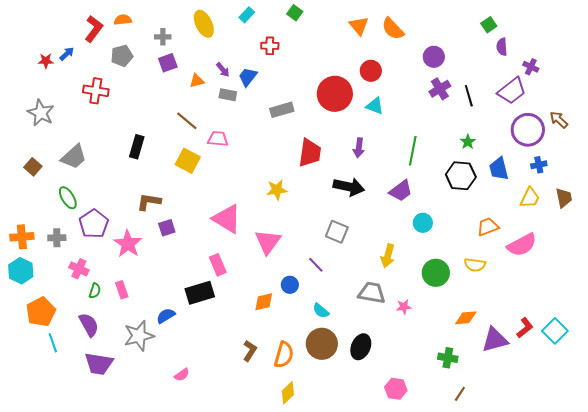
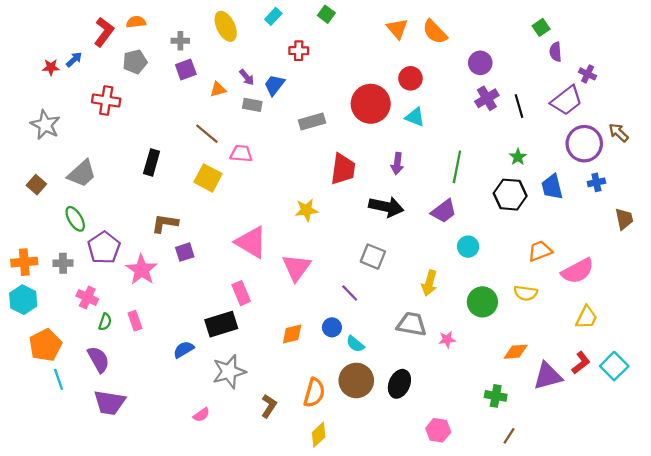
yellow trapezoid: (530, 198) -> (586, 317), moved
blue circle: (290, 285) -> (332, 327), moved
gray star: (139, 336) -> (229, 372), moved
brown L-shape: (250, 351) -> (269, 406), moved

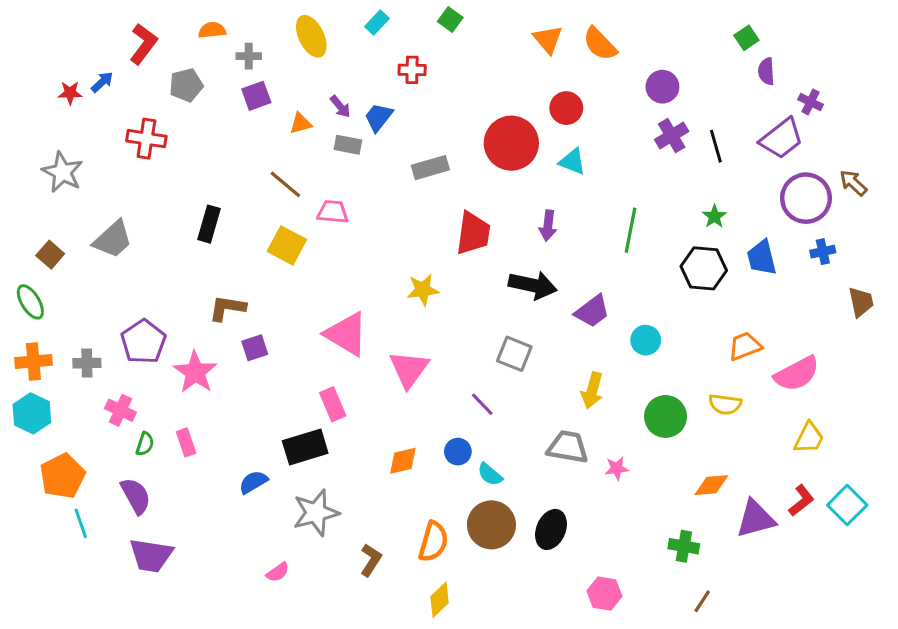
orange semicircle: (136, 22) -> (212, 30), moved
purple trapezoid: (444, 211) -> (592, 311), moved
green ellipse: (75, 219) -> (30, 302), moved

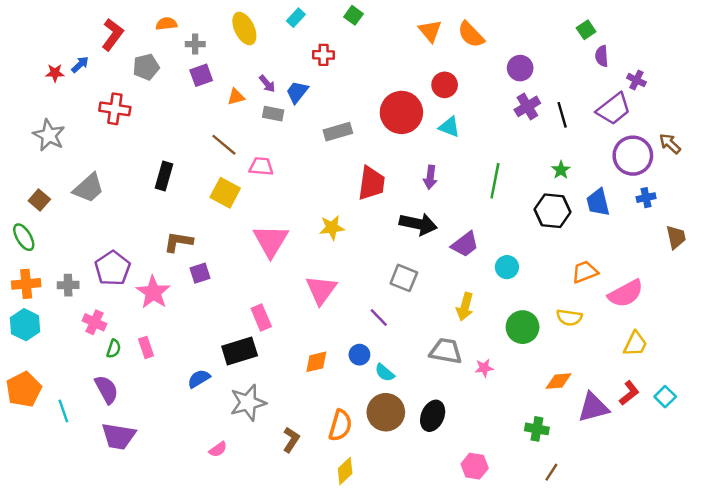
pink triangle: (346, 334) -> (271, 241), moved, turned 30
orange pentagon: (62, 476) -> (24, 389), moved
cyan square: (847, 505) -> (665, 397), size x0.7

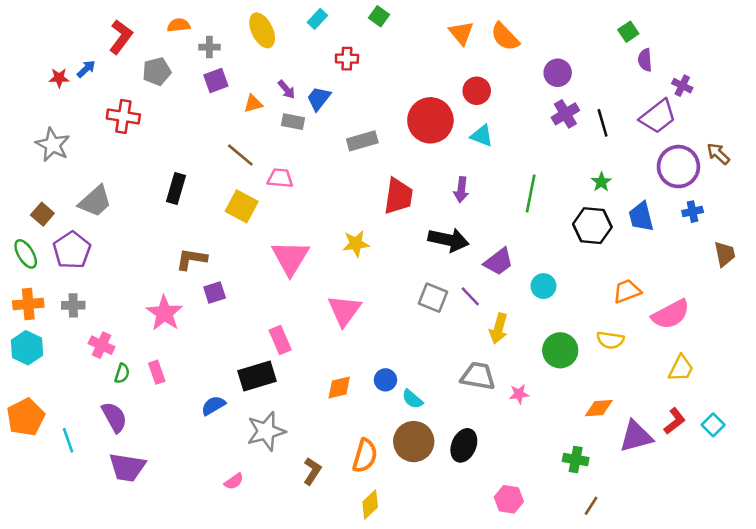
purple pentagon: (112, 268) -> (72, 250), moved
purple line: (379, 317) -> (470, 296), moved

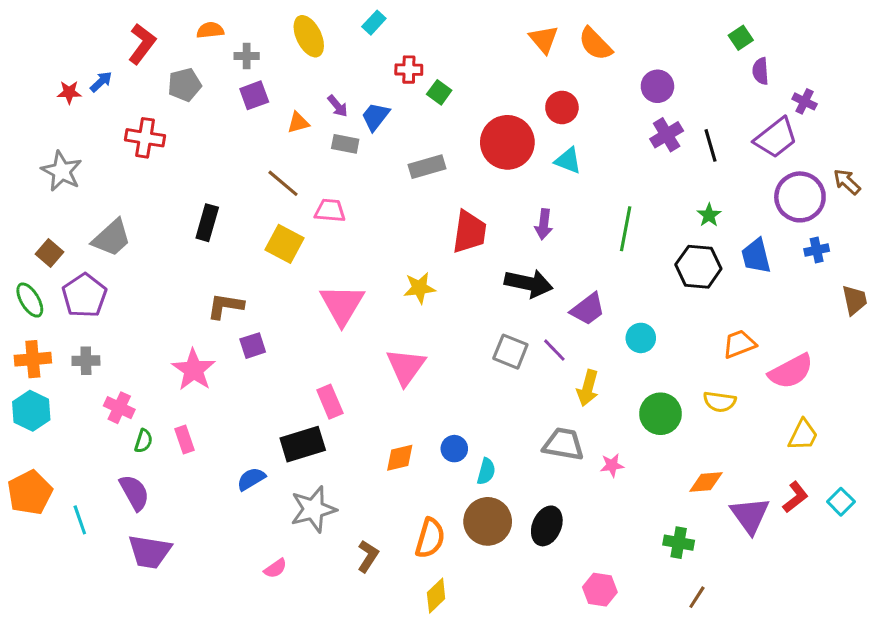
green square: (379, 16) -> (439, 92), moved
cyan semicircle: (412, 399) -> (486, 471), turned -115
purple triangle: (636, 436) -> (750, 515), turned -51

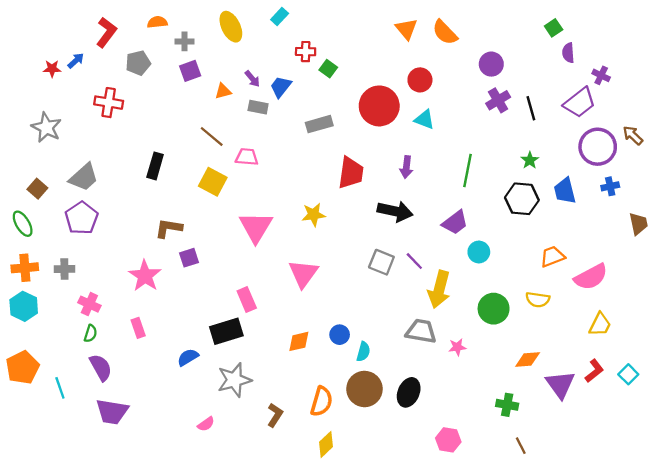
purple pentagon: (84, 295) -> (81, 218), moved
purple trapezoid: (588, 309) -> (455, 223), moved
yellow arrow: (588, 388) -> (439, 289), size x1.4
green semicircle: (144, 441) -> (91, 334), moved
brown line: (697, 597) -> (521, 446), turned -60

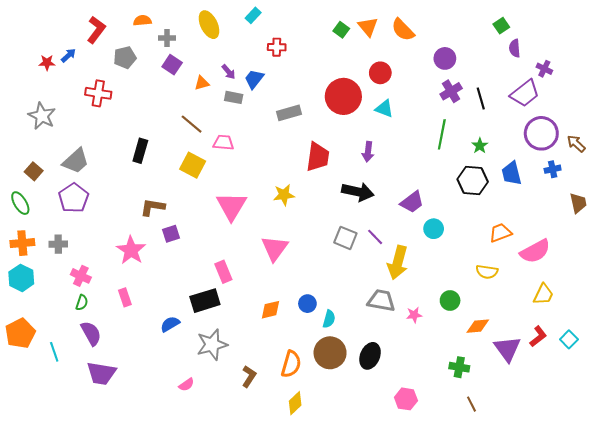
green square: (328, 69) -> (341, 30), moved
purple square: (190, 71) -> (172, 65), turned -36
brown arrow: (633, 135) -> (576, 144), moved
green line: (468, 170) -> (442, 134), moved
green circle: (494, 309) -> (450, 301), moved, size x0.7

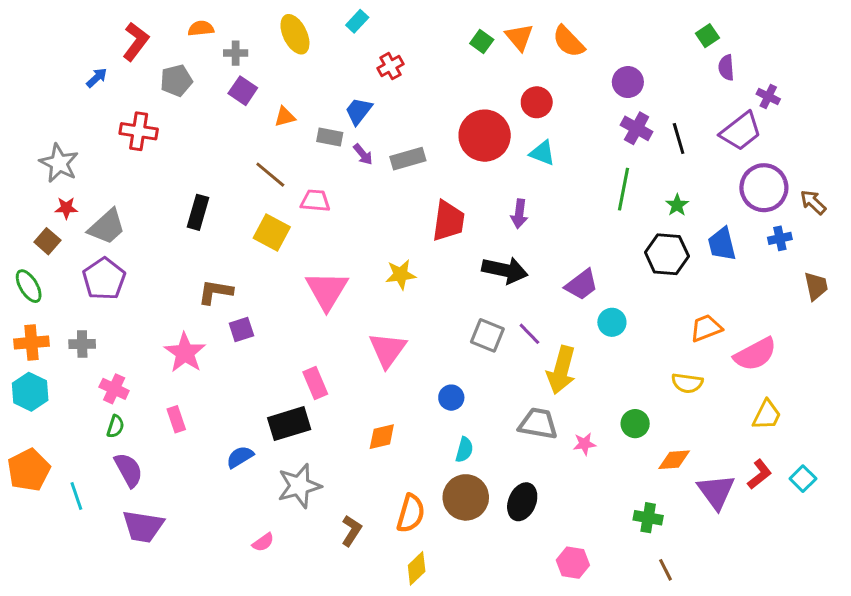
red cross: (277, 47) -> (390, 66), turned -30
red star: (47, 63) -> (66, 208), moved
purple arrow: (228, 72) -> (363, 154), moved
purple cross: (451, 91) -> (637, 128), turned -30
blue circle: (307, 304) -> (451, 398), moved

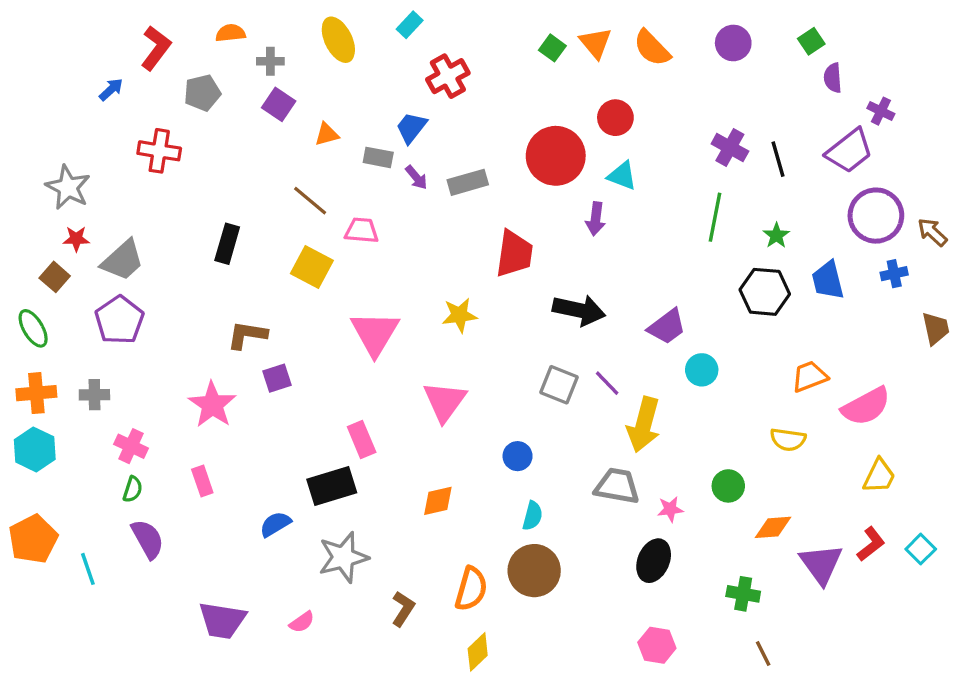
red cross: (390, 66) -> (448, 76), size x1.4
purple circle: (628, 82) -> (733, 43), moved
purple arrow: (519, 214) -> (596, 219), moved
black ellipse: (522, 502) -> (654, 561), moved
purple trapezoid: (143, 526) -> (222, 620), moved

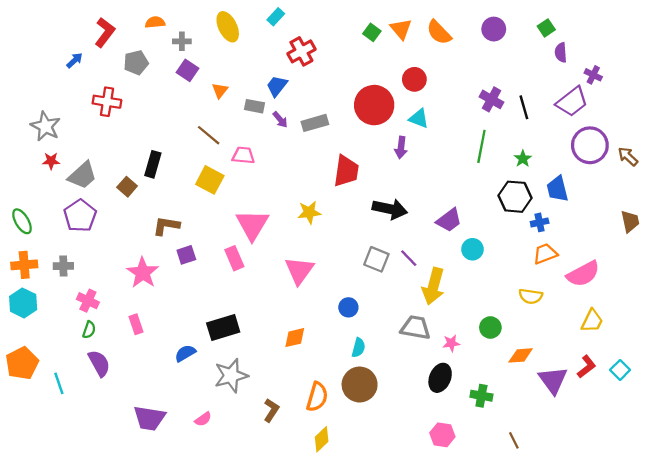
orange triangle: (327, 134) -> (220, 91), turned -36
blue cross: (894, 274) -> (540, 222), moved
brown square: (55, 277) -> (127, 187), moved
pink rectangle: (362, 440) -> (234, 258), moved
green cross: (743, 594) -> (481, 396), moved

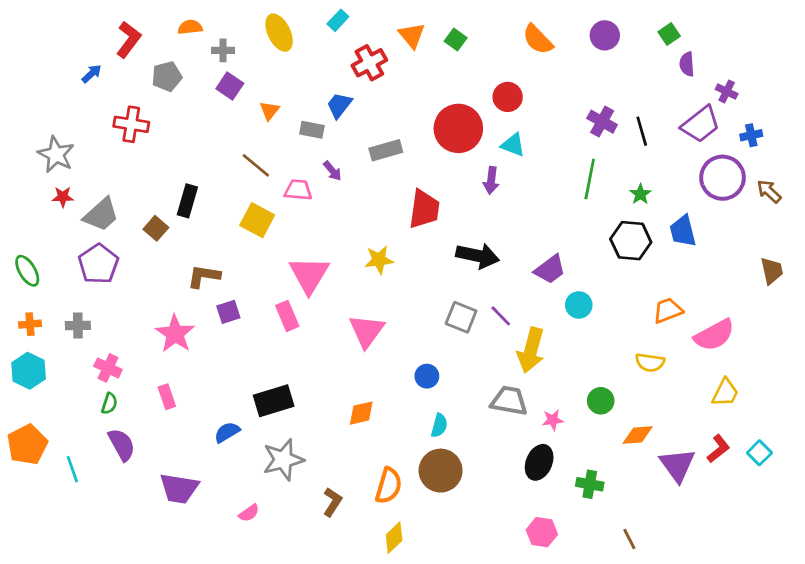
orange triangle: (401, 29) -> (412, 35), moved
purple arrow: (280, 120) -> (332, 171), moved
blue cross: (540, 222) -> (751, 135), moved
orange cross: (24, 265) -> (30, 324), size x0.7
purple trapezoid: (149, 418) -> (179, 488), moved

